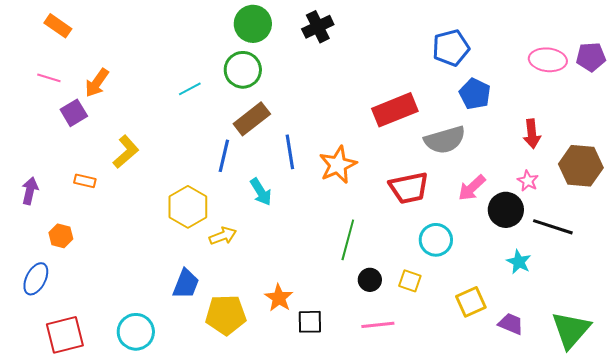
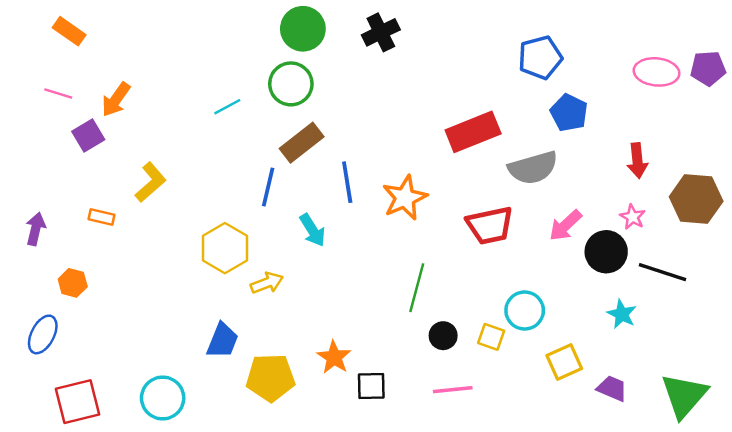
cyan circle: (436, 240) -> (525, 310), moved

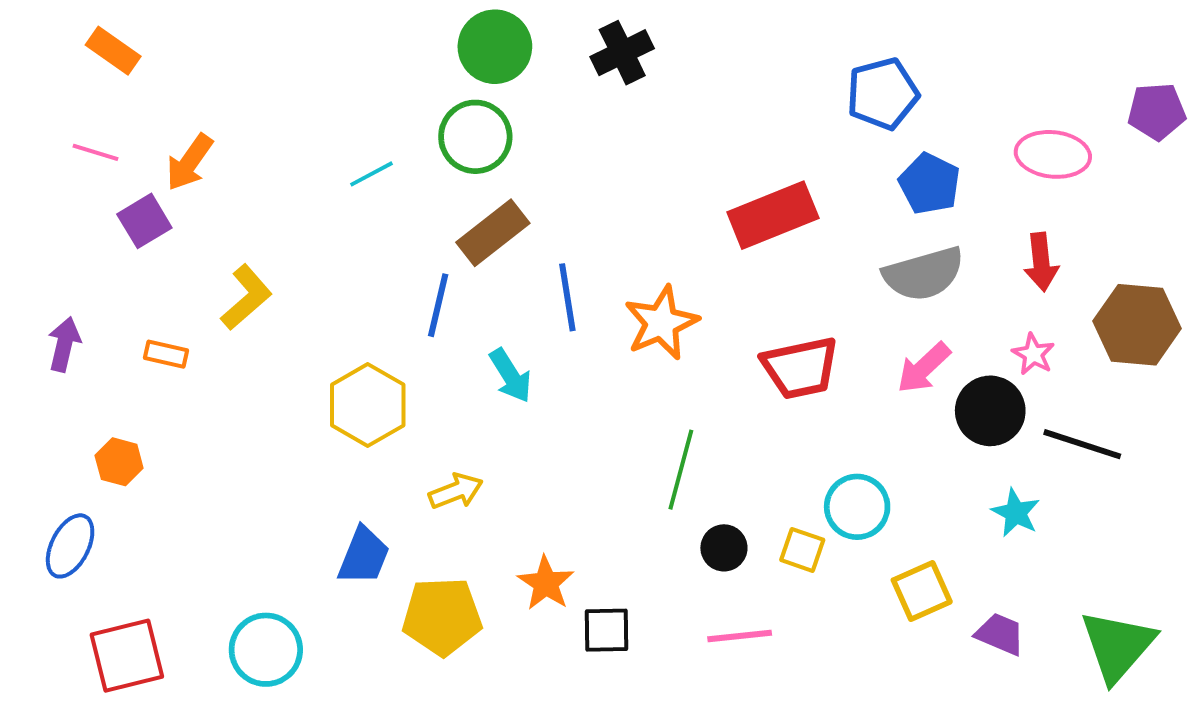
pink ellipse: (657, 72) -> (1053, 154), moved
gray semicircle: (533, 168) -> (924, 274), moved
purple arrow: (36, 229) -> (64, 344), moved
yellow arrow: (267, 283) -> (456, 491), moved

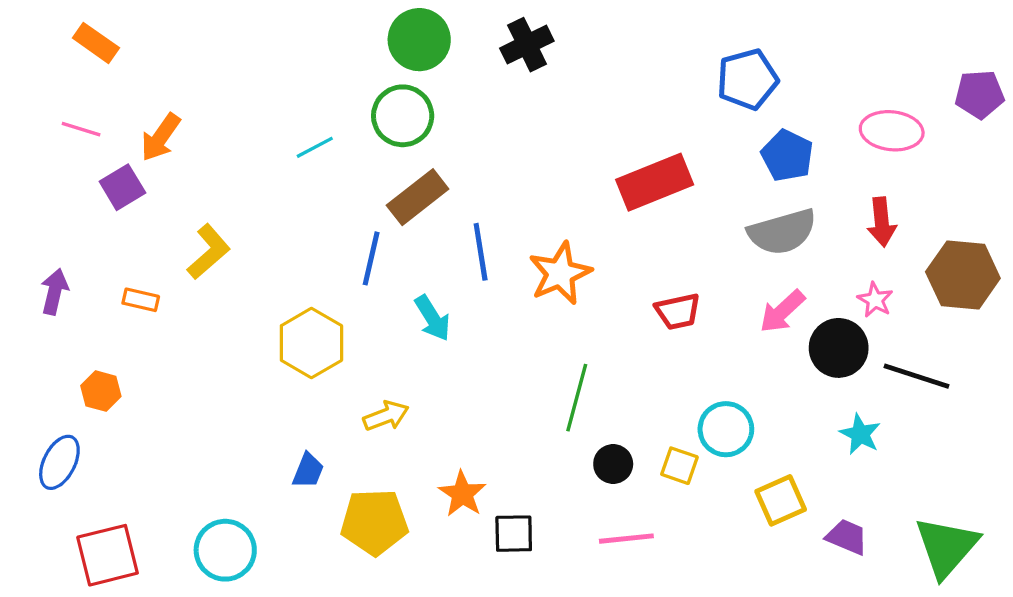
red trapezoid: (800, 368) -> (678, 311), size x0.7
blue trapezoid: (364, 556) -> (308, 471), size x0.7

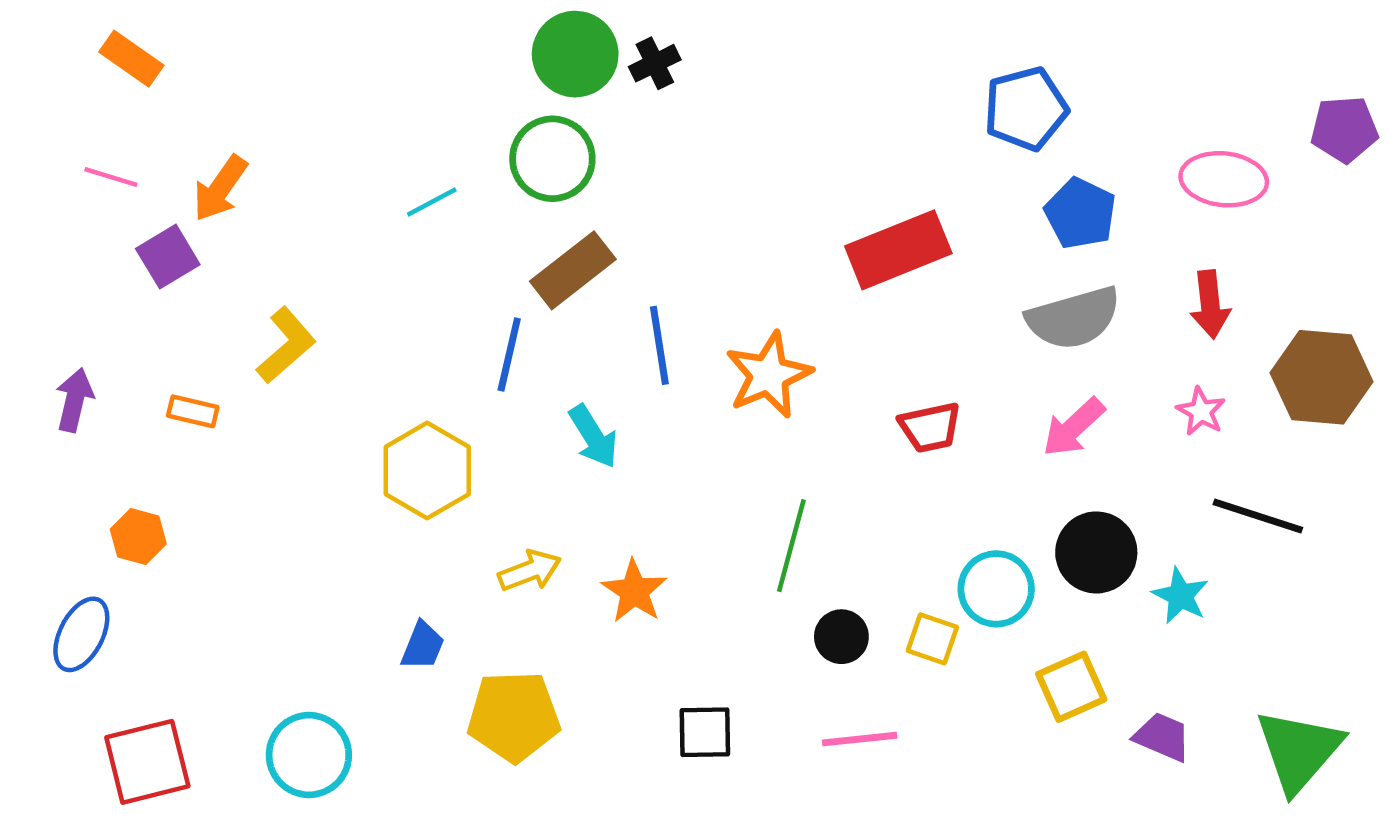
black cross: (527, 45) -> (655, 63), moved, size x0.7
black circle: (839, 348) -> (1096, 552), moved
orange star: (462, 494) -> (634, 591), moved

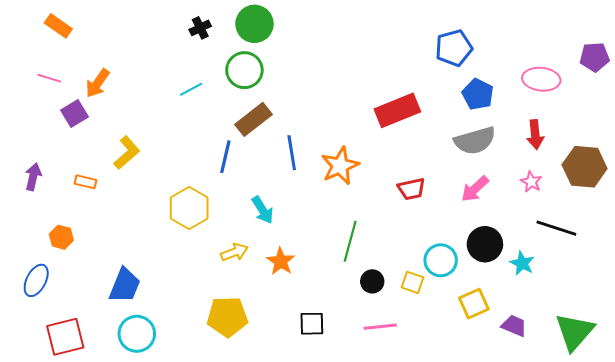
black cross: (655, 63) -> (200, 28), moved
cyan arrow: (593, 436) -> (263, 210), moved
blue trapezoid: (423, 646) -> (125, 285), moved, size x1.6

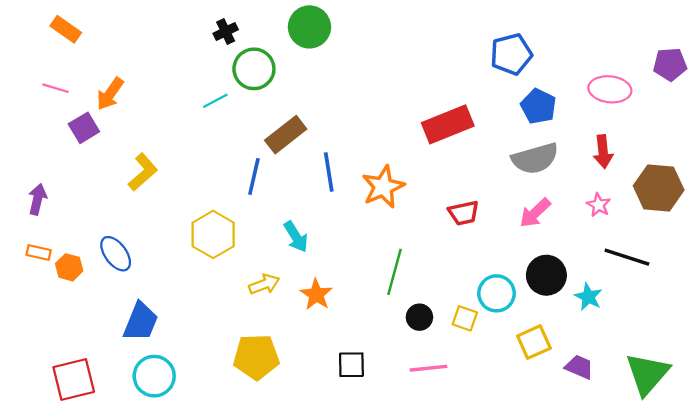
green circle: (255, 24) -> (309, 27), moved
green circle: (244, 70) -> (254, 69), moved
orange rectangle: (85, 182) -> (39, 253), moved
blue ellipse: (36, 280) -> (116, 254), moved, turned -64

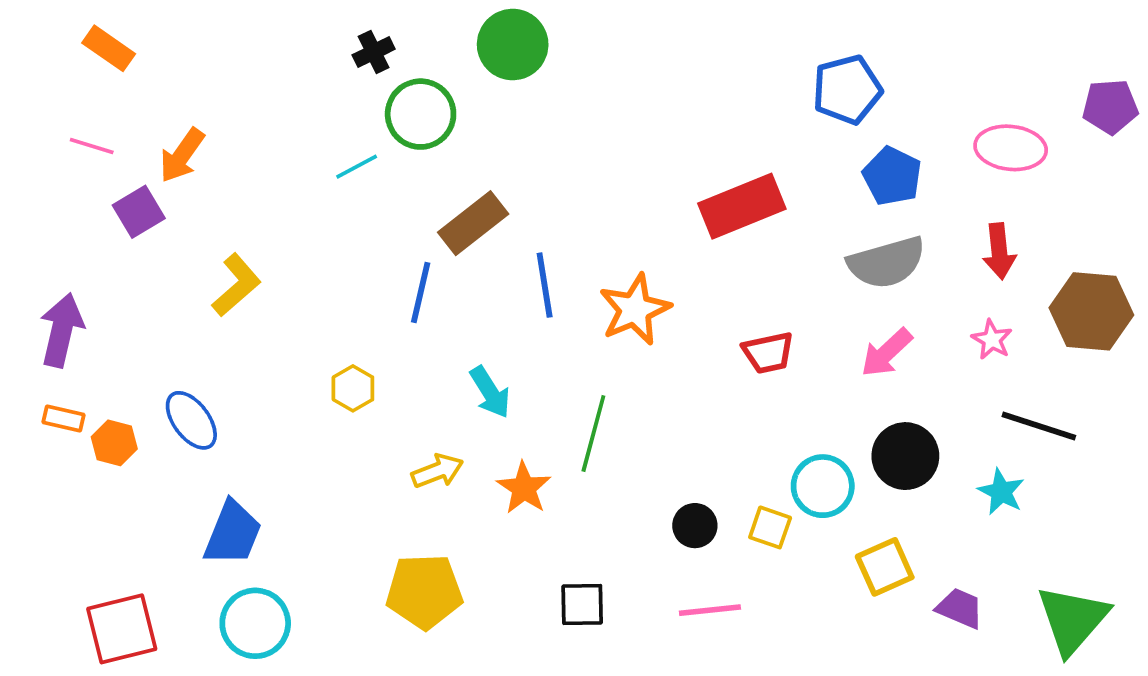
purple arrow: (37, 199) -> (62, 330), size x1.4
yellow hexagon: (213, 234) -> (353, 388), size x0.6
green line: (394, 272) -> (593, 433), moved
cyan star: (588, 297) -> (1001, 492), moved

